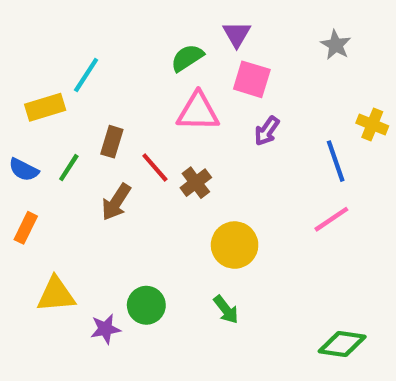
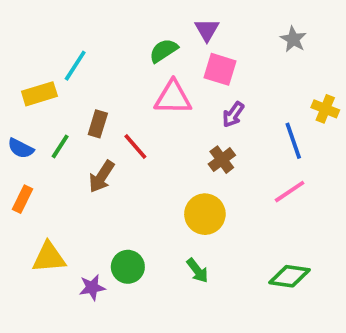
brown cross: (196, 183) -> (222, 160), moved
green diamond: (342, 344) -> (290, 276), moved

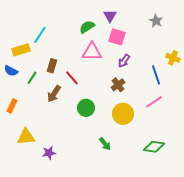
blue semicircle: (21, 148) -> (11, 71), moved
yellow circle: (205, 214) -> (123, 114), moved
green circle: (128, 267) -> (86, 108), moved

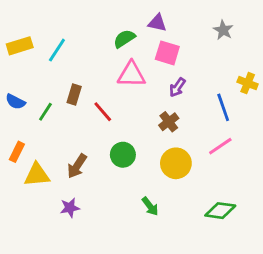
purple triangle: (110, 16) -> (157, 23), turned -48
yellow rectangle: (21, 50) -> (20, 46), moved
brown arrow: (54, 94) -> (77, 166), moved
yellow triangle: (26, 137) -> (37, 175), moved
purple star: (49, 153) -> (70, 208), moved

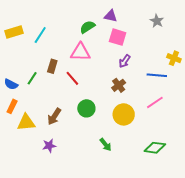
pink triangle: (131, 74) -> (80, 52), moved
blue semicircle: (15, 102) -> (11, 84), moved
blue line: (223, 107) -> (157, 75), turned -66

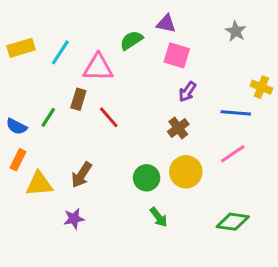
pink triangle: (80, 52) -> (98, 67), moved
green circle: (86, 108) -> (147, 178), moved

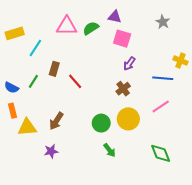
cyan line: (60, 52) -> (35, 48), moved
pink triangle: (98, 67) -> (67, 26), moved
orange rectangle: (18, 160) -> (13, 111), turned -40
green diamond: (233, 222) -> (161, 153), turned 60

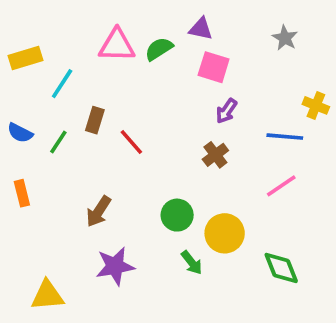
blue semicircle: (11, 88) -> (20, 133), moved
yellow circle: (128, 119) -> (225, 233), moved
yellow triangle: (27, 127) -> (47, 295), moved
purple star: (51, 151) -> (115, 266), moved, size x1.5

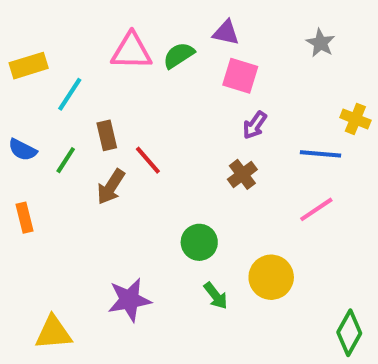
brown rectangle: (95, 120) -> (107, 135), turned -30
brown arrow: (99, 211) -> (111, 187), moved
yellow circle: (225, 233) -> (271, 277), moved
green diamond: (281, 268) -> (349, 333), moved, turned 51

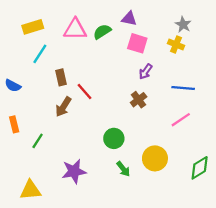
yellow rectangle: (29, 66) -> (33, 27), moved
yellow cross: (355, 119) -> (176, 45), moved
green line: (66, 160) -> (38, 141), moved
green diamond: (349, 333) -> (200, 168), moved, turned 30

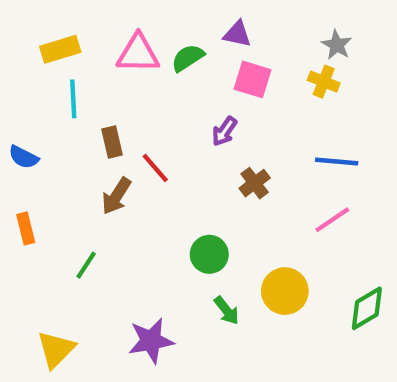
cyan line: (40, 54) -> (73, 99), turned -36
purple arrow: (146, 72) -> (224, 131), moved
green line: (38, 141) -> (86, 265), moved
purple star: (74, 171) -> (151, 341), moved
yellow triangle: (30, 190) -> (56, 349), turned -40

